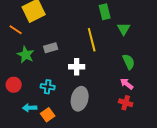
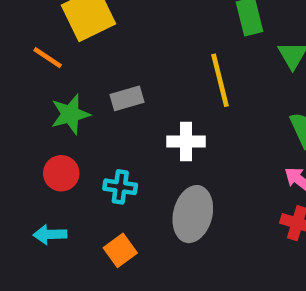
green star: (26, 55) -> (70, 114), turned 30
red circle: (14, 85) -> (61, 173), moved
cyan arrow: (30, 108) -> (50, 234), moved

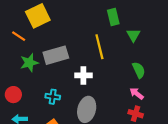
gray rectangle: (127, 98) -> (56, 55), size x1.6
red circle: (61, 173) -> (13, 95), moved

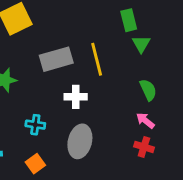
green rectangle: (113, 17) -> (129, 20), moved
gray rectangle: (56, 55) -> (56, 59), moved

